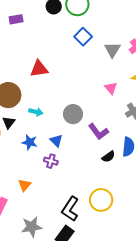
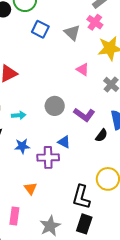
blue triangle: (56, 141) -> (64, 142), moved
purple cross: (51, 161) -> (48, 157), size x1.5

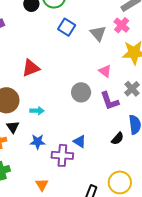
gray circle: (55, 106) -> (81, 92), moved
purple L-shape: (84, 115) -> (110, 101), moved, turned 30

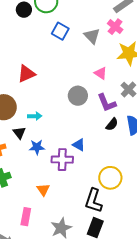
black triangle: (13, 127) -> (19, 133), moved
black semicircle: (118, 139) -> (112, 124), moved
yellow circle: (120, 182) -> (110, 178), moved

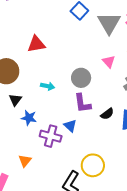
gray triangle: (92, 36) -> (109, 23), size x1.4
purple L-shape: (107, 103) -> (82, 103), moved
cyan arrow: (35, 116) -> (48, 86), moved

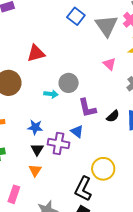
gray circle: (81, 78) -> (69, 83), moved
black triangle: (15, 100) -> (37, 149), moved

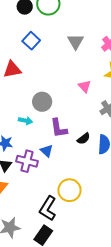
blue square: (76, 16) -> (31, 41), moved
gray triangle: (106, 26) -> (75, 42), moved, size x0.7
cyan arrow: (51, 94) -> (25, 121), moved

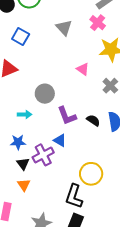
cyan arrow: (25, 121) -> (25, 114), moved
black semicircle: (84, 139) -> (93, 120), turned -96
purple cross: (27, 161) -> (43, 155), turned -30

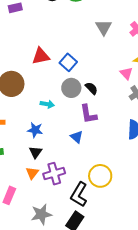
blue square: (21, 36) -> (68, 62), moved
pink triangle: (83, 69) -> (126, 73), moved
black semicircle: (93, 120) -> (91, 88), moved
purple cross: (43, 155) -> (54, 174), moved

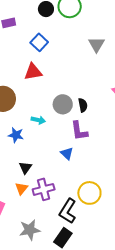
blue square: (68, 62) -> (39, 42), moved
black semicircle: (91, 88) -> (83, 105), turned 32
blue star: (35, 130) -> (16, 135), moved

